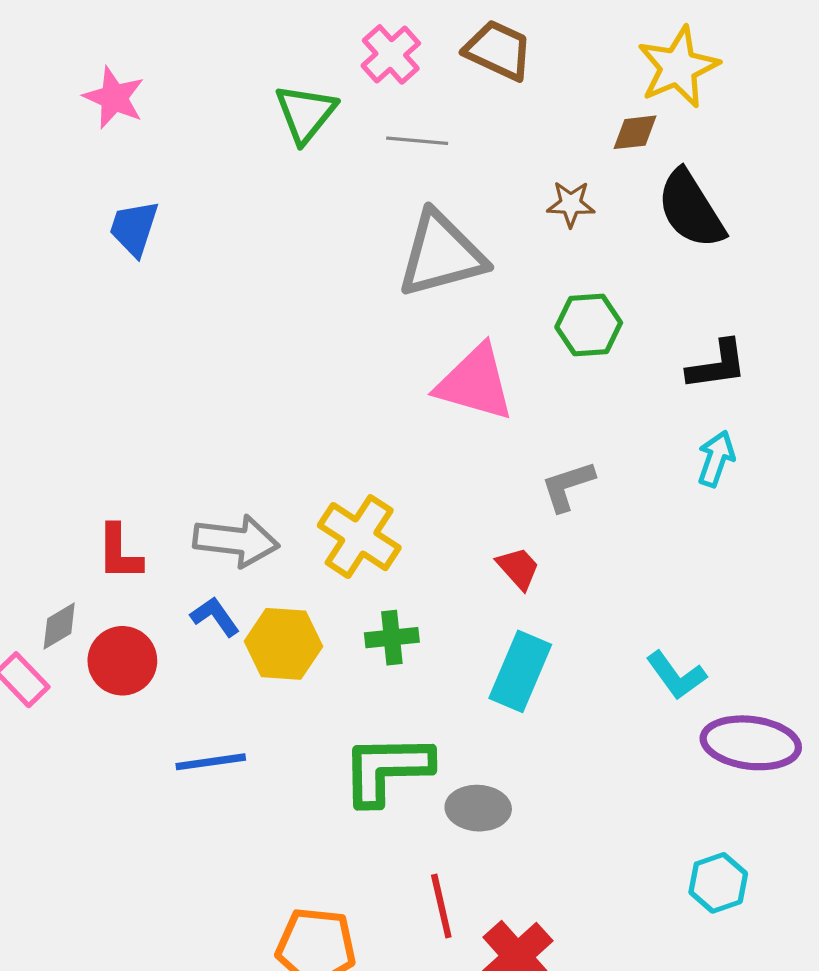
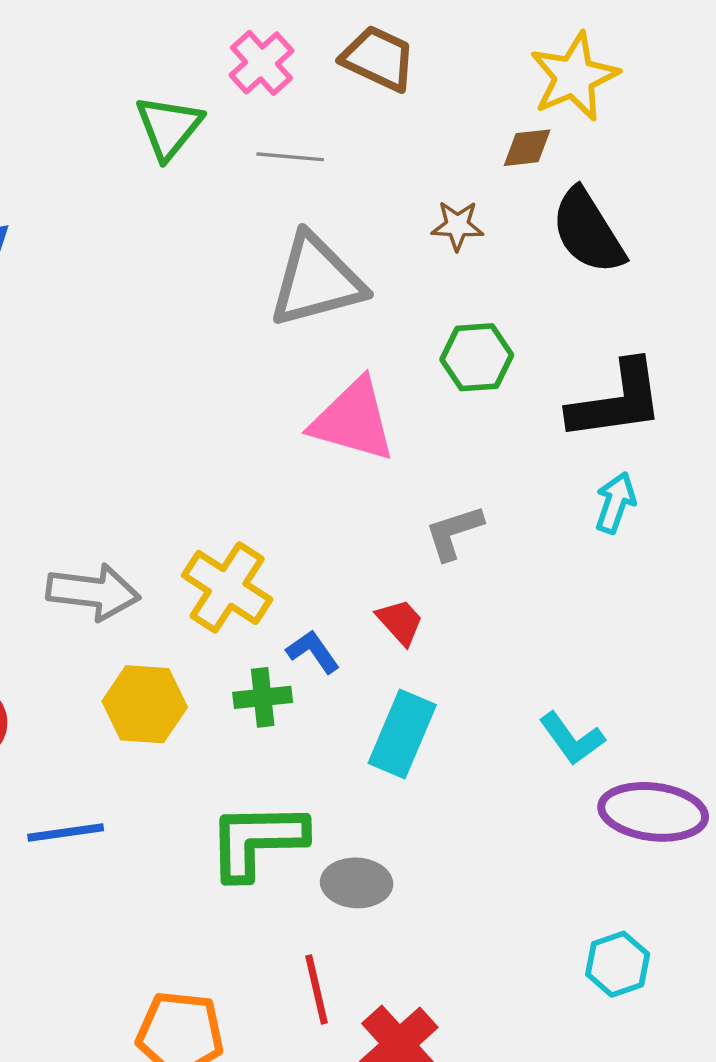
black L-shape: (717, 365) -> (616, 401), size x1.5
blue L-shape: (215, 617) -> (313, 652), moved

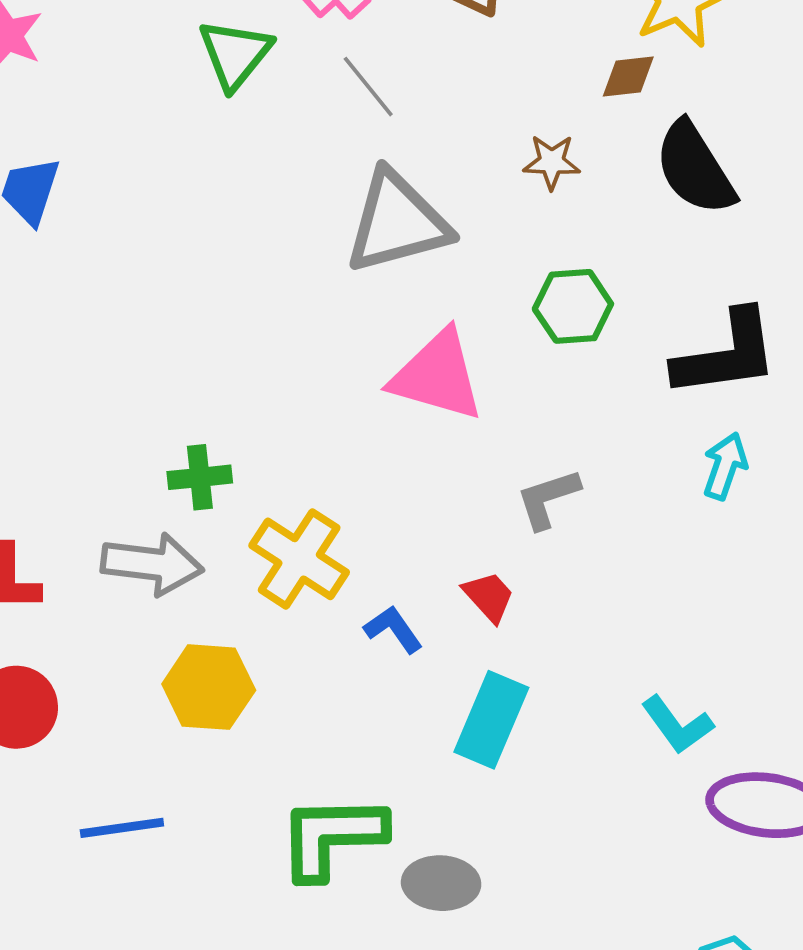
gray line: (290, 157) -> (368, 87), turned 46
green cross: (263, 697) -> (200, 477), moved

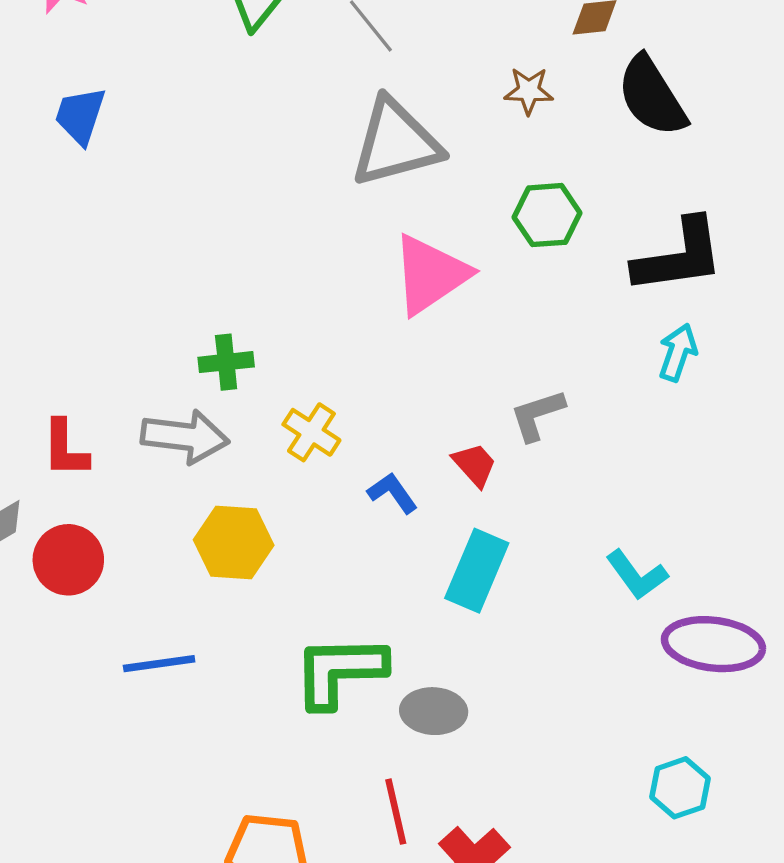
pink triangle: (437, 376) -> (430, 275), turned -50
gray L-shape: (548, 499) -> (537, 415), moved
yellow cross: (299, 559) -> (311, 432), size x0.7

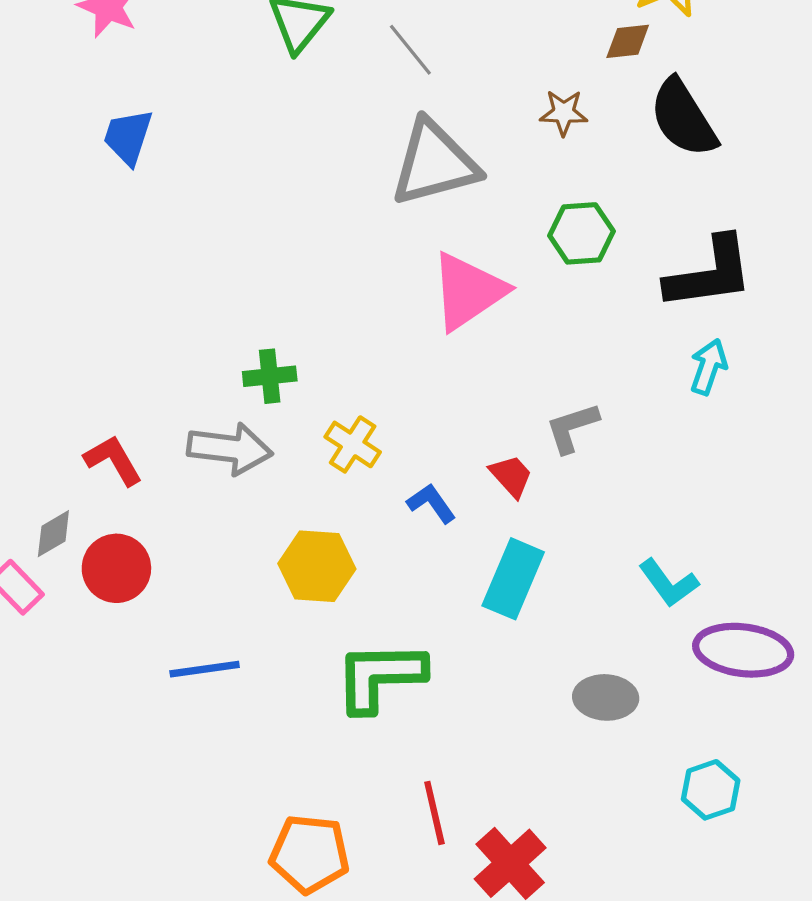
red L-shape: (65, 449) -> (113, 460), turned 150
yellow hexagon: (234, 543) -> (317, 566), moved
gray ellipse: (434, 711) -> (606, 697), moved

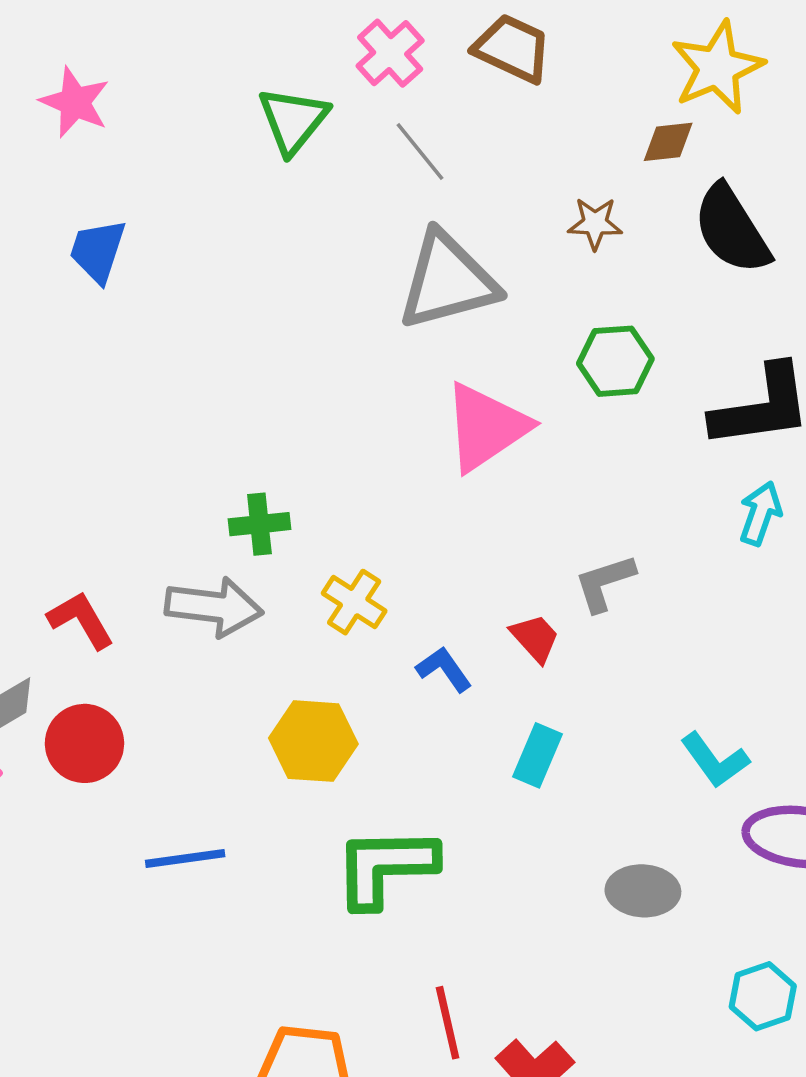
cyan rectangle: (513, 579) -> (537, 755), size x0.7

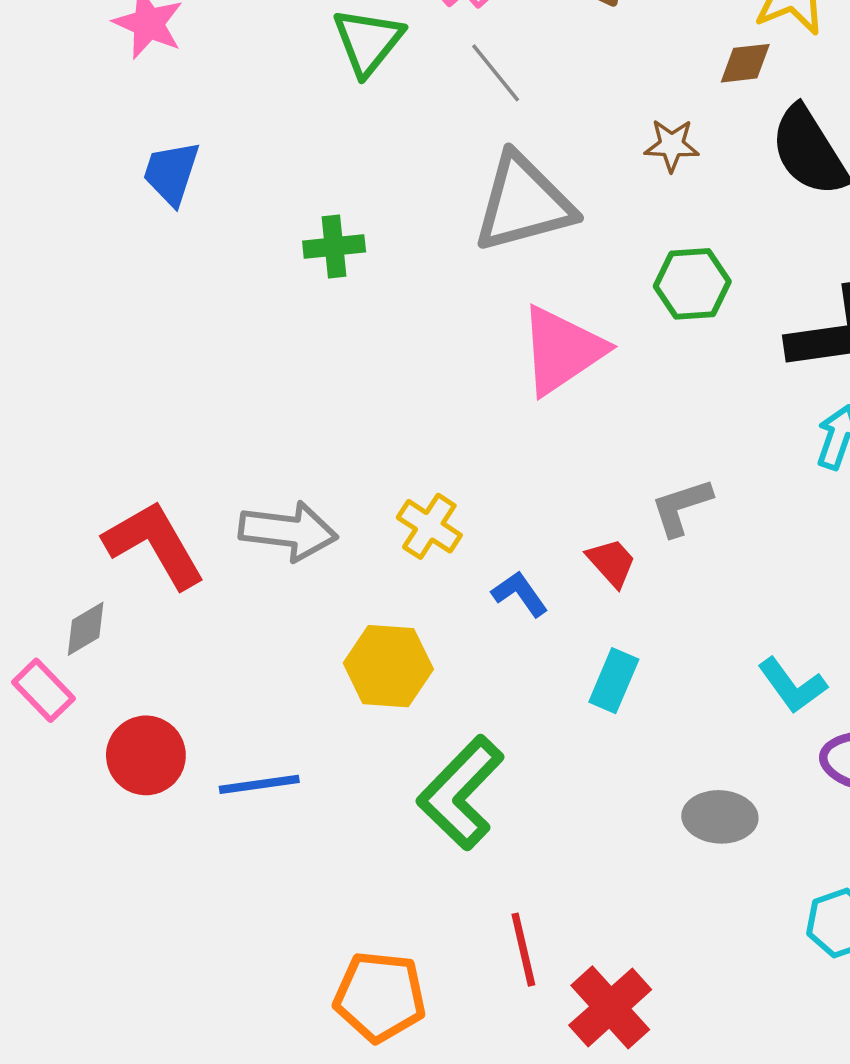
green cross: (259, 524) -> (334, 247), moved
red L-shape: (81, 620) -> (154, 544), size x1.5
red circle: (84, 743) -> (146, 755), moved
green L-shape: (385, 867) -> (461, 793), turned -45

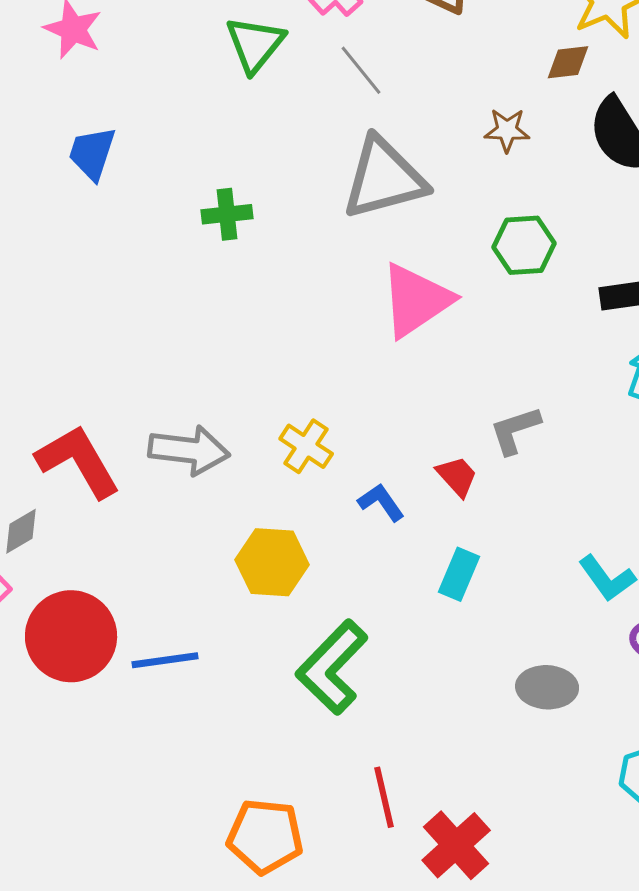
red circle: (146, 755) -> (71, 636), size x1.4

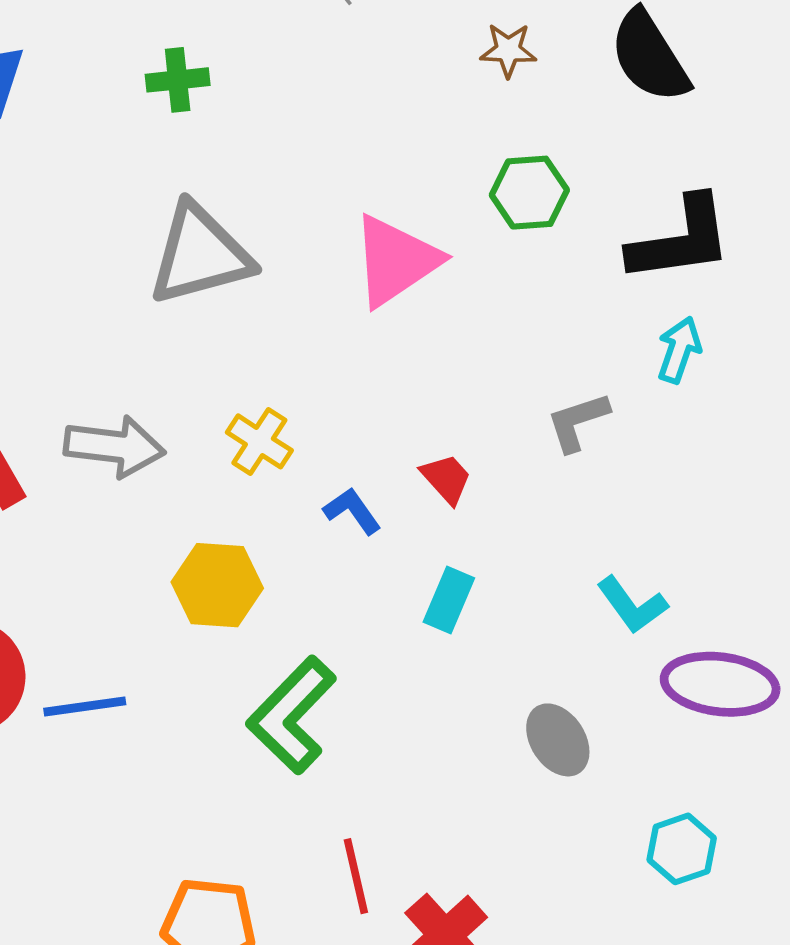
gray triangle: (384, 178) -> (200, 254), moved
green cross: (227, 214) -> (178, 80), moved
gray L-shape: (515, 430) -> (578, 422), moved
gray ellipse: (547, 687) -> (558, 740), turned 54

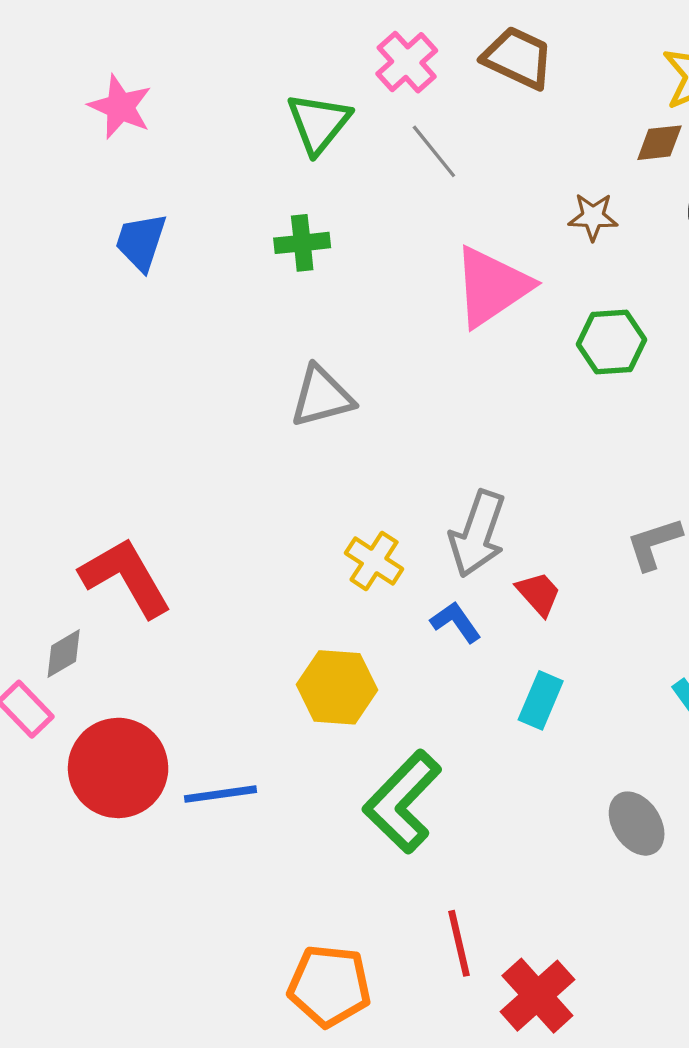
gray triangle: (200, 254) -> (322, 397), size x0.7
pink triangle: (396, 261) -> (492, 286), moved
gray arrow: (114, 446) -> (478, 534), moved, turned 102

